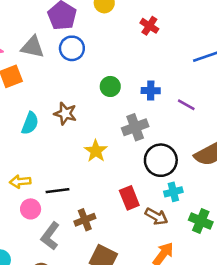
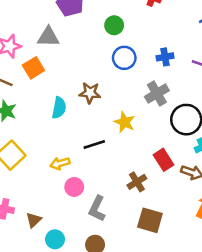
blue circle: (72, 48) -> (124, 58), moved
green circle: (110, 86) -> (114, 25), moved
black line: (57, 191) -> (94, 144), moved
brown cross: (85, 220) -> (137, 182), moved

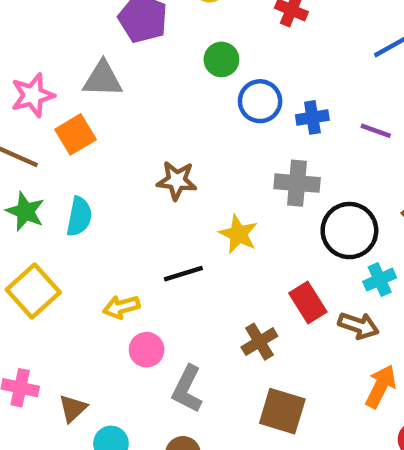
blue circle: (124, 58) -> (260, 101), moved
gray cross: (157, 94) -> (297, 183), turned 35
cyan semicircle: (59, 108) -> (79, 217), moved

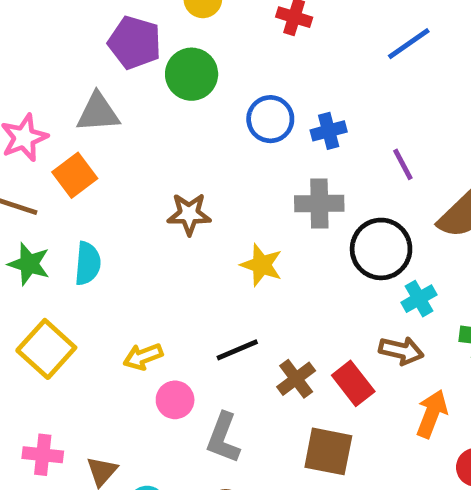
green circle: (221, 59) -> (192, 74), moved, size x1.4
purple line: (376, 131) -> (403, 164), moved, turned 48
black line: (183, 274) -> (237, 350), moved
red rectangle: (308, 302) -> (353, 383), moved

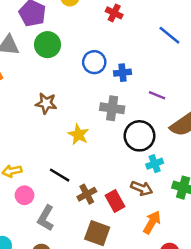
blue line: (409, 44) -> (169, 35), turned 65
green circle: (192, 74) -> (48, 45), moved
purple line: (403, 164) -> (157, 95), turned -49
black line: (237, 350) -> (60, 175), turned 45

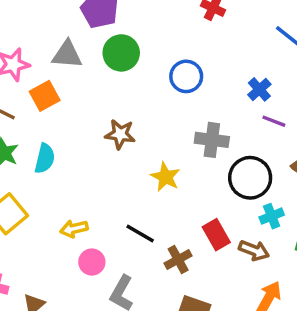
blue cross: (123, 73) -> (259, 89), moved, turned -35
red rectangle: (115, 201) -> (216, 235), moved

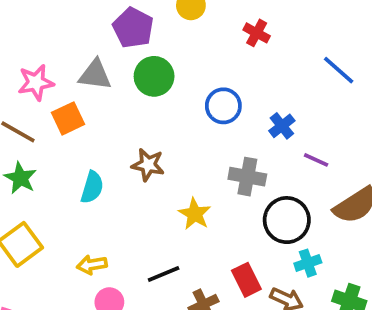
blue cross: (259, 89) -> (282, 126), moved
cyan semicircle: (45, 158) -> (92, 187), moved
black line: (140, 234) -> (164, 274), turned -56

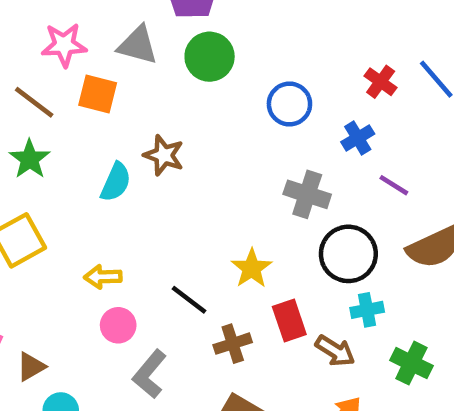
red cross: (257, 33) -> (381, 82), moved
orange square: (68, 118) -> (98, 94), turned 32
brown star: (148, 165) -> (164, 155), moved
yellow star: (195, 214) -> (252, 268), moved
black line: (164, 274) -> (189, 300), turned 52

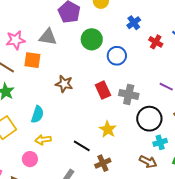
green circle: (210, 57) -> (92, 39), moved
blue cross: (358, 138) -> (134, 23), moved
cyan semicircle: (116, 182) -> (37, 114), moved
red rectangle: (289, 320) -> (103, 90), moved
pink circle: (118, 325) -> (30, 159), moved

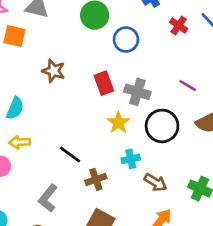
yellow star: (108, 129) -> (118, 123), moved
cyan cross: (160, 142) -> (131, 159), moved

